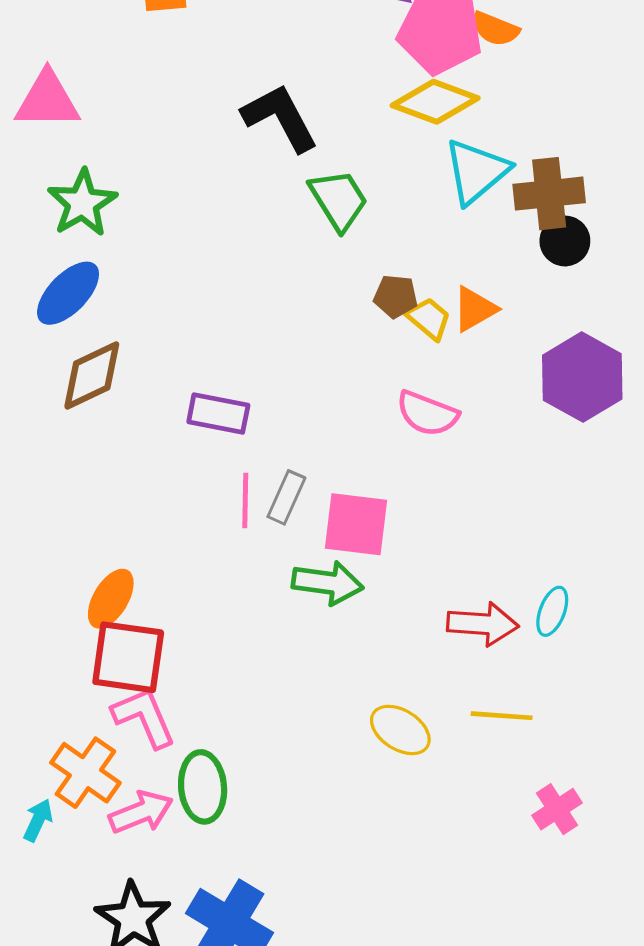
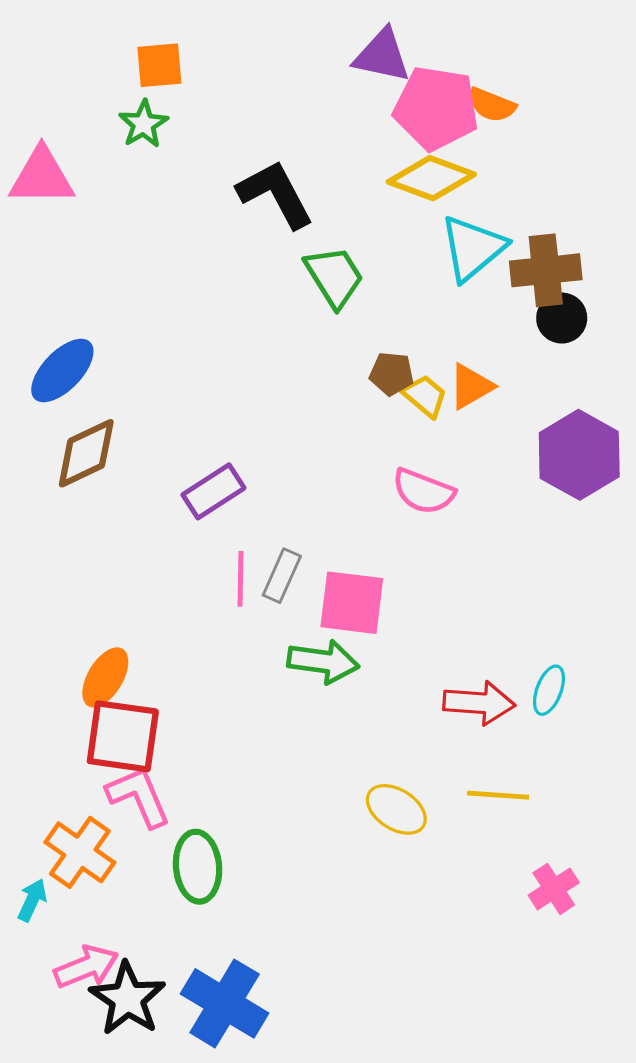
green star: (82, 203) -> (143, 124), moved, size x0.7
purple rectangle: (218, 413) -> (213, 491), turned -44
pink arrow: (141, 812) -> (86, 967), moved

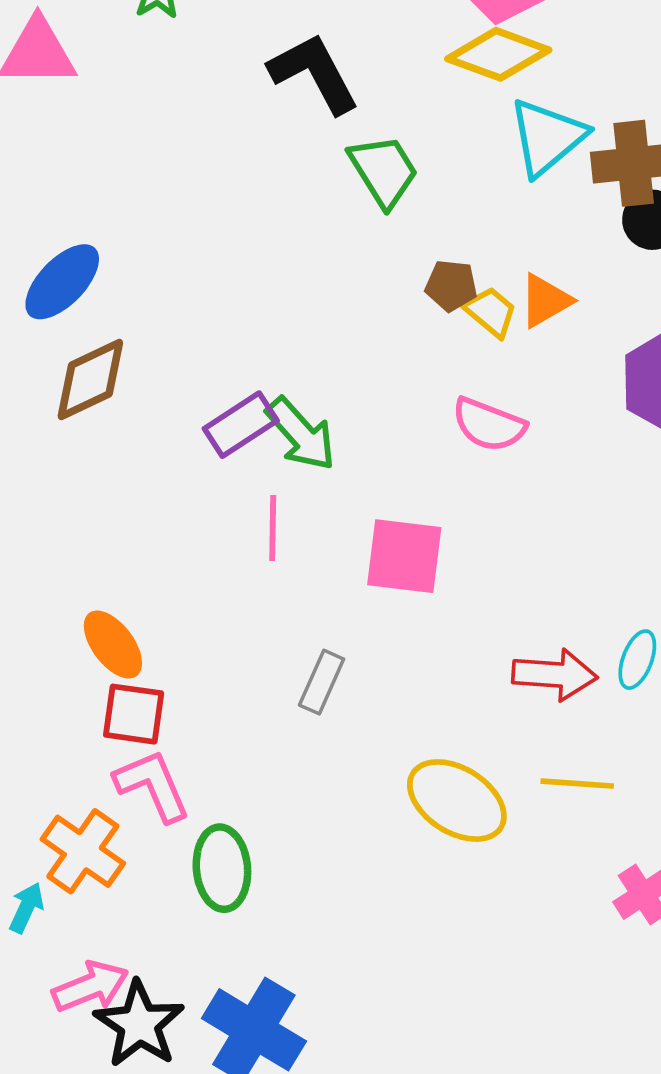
gray rectangle: (282, 576) -> (322, 682), moved
green arrow: (323, 662) -> (301, 434), moved, turned 40
orange ellipse: (105, 677) -> (113, 645), turned -68
red square: (123, 736) -> (134, 714), size x0.7
yellow ellipse: (396, 809) -> (457, 801), size x1.4

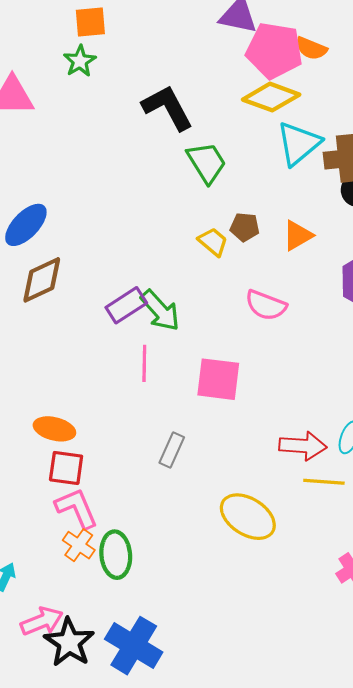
yellow trapezoid: (491, 312) -> (213, 242), moved
orange ellipse: (113, 645) -> (54, 429), turned -39
yellow line: (577, 784) -> (324, 482), moved
orange cross: (83, 851) -> (79, 545), moved, size x0.7

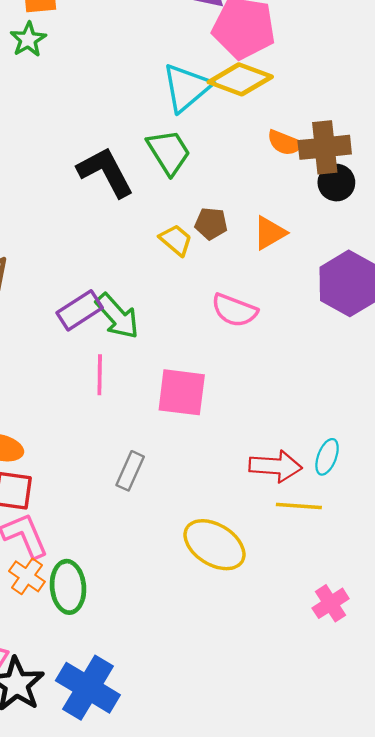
orange semicircle: (311, 48) -> (285, 143), moved
black L-shape: (168, 108) -> (105, 172), moved
cyan triangle: (299, 144) -> (186, 88), moved

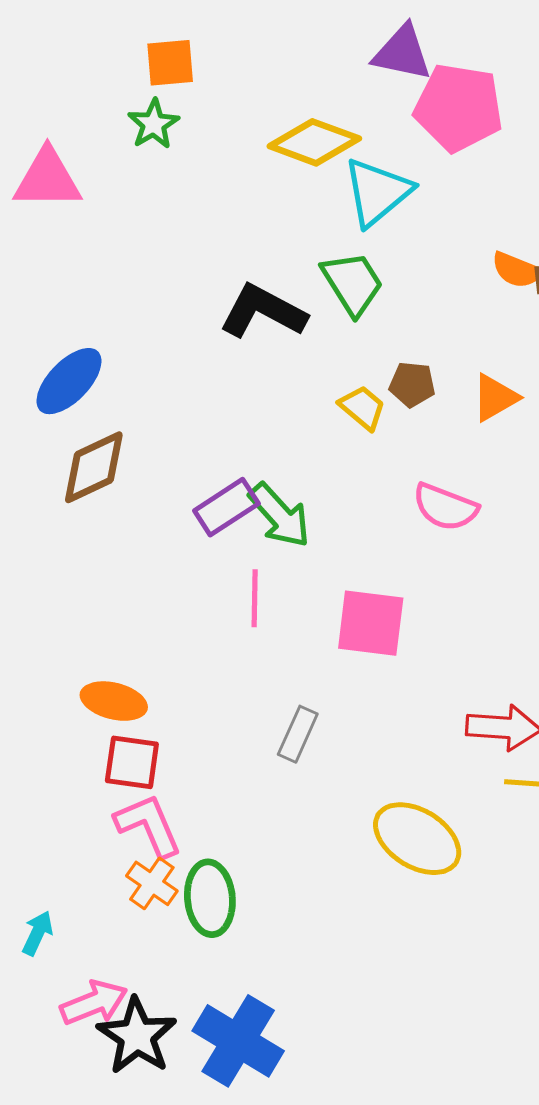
yellow diamond: (240, 79) -> (314, 142), moved
black L-shape: (105, 172) -> (263, 311), turned -34

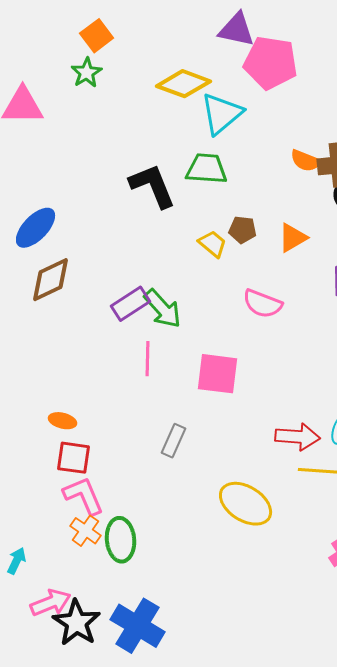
orange square: (170, 63) -> (97, 36), turned -32
green trapezoid: (352, 283) -> (207, 169), turned -54
black L-shape: (263, 311) -> (153, 186), turned 40
orange ellipse: (114, 701) -> (63, 421), size x0.7

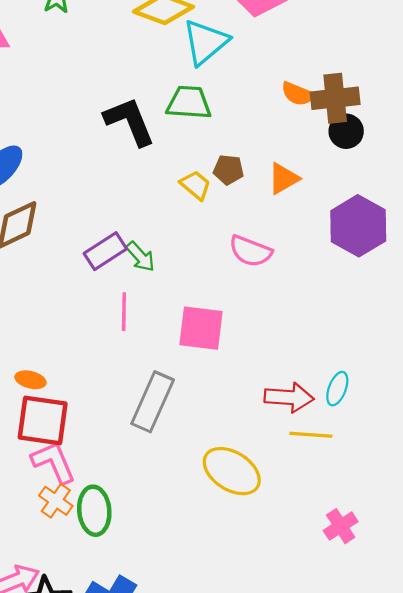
green arrow: (163, 309) -> (140, 257), size x0.7
gray rectangle: (174, 441) -> (153, 402), size x1.6
red square: (74, 458) -> (43, 420), size x1.4

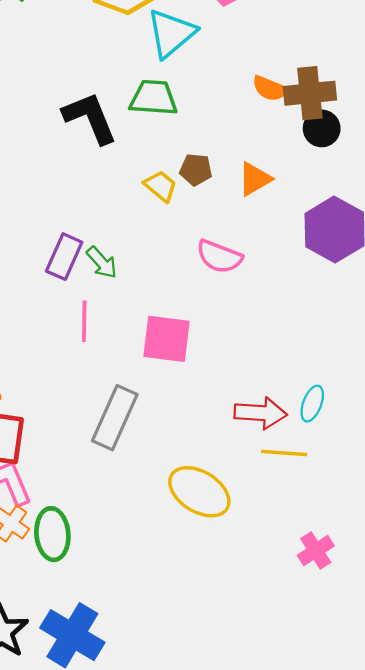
purple rectangle: (105, 251) -> (64, 257), turned -33

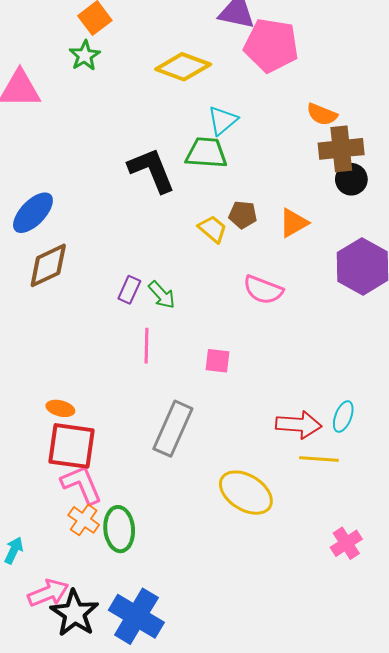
cyan triangle: (171, 33) -> (223, 120), moved, size x0.7
orange semicircle: (270, 88) -> (322, 114), moved
purple rectangle: (64, 257) -> (129, 290), size x0.7
pink square: (166, 339) -> (218, 361), size x0.6

